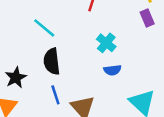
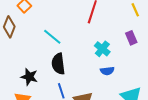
purple rectangle: (147, 18) -> (131, 38), moved
black star: (16, 78) -> (29, 77), turned -30

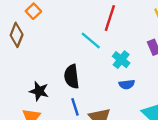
cyan line: (52, 37) -> (91, 40), moved

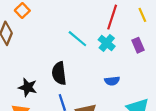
red line: (110, 18) -> (112, 17), moved
cyan cross: (121, 60) -> (107, 43), moved

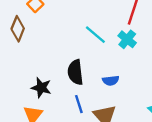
blue semicircle: (112, 81) -> (111, 81), moved

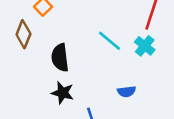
black semicircle: (75, 72) -> (60, 58), moved
black star: (41, 88) -> (63, 93), moved

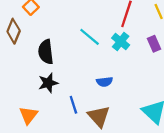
black star: (63, 93) -> (48, 83), turned -30

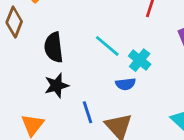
cyan line: (90, 37) -> (107, 46), moved
cyan cross: (121, 41) -> (140, 60), moved

